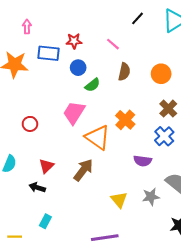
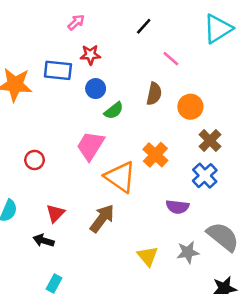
black line: (138, 18) -> (144, 26), moved
pink arrow: (27, 27) -> (76, 22), moved, turned 48
pink line: (113, 44) -> (171, 59), moved
orange circle: (161, 74) -> (190, 107), moved

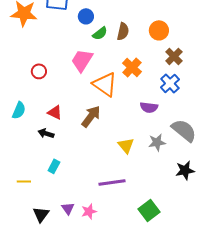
brown semicircle: (154, 94) -> (123, 31), moved
red triangle: (55, 213) -> (55, 112), turned -49

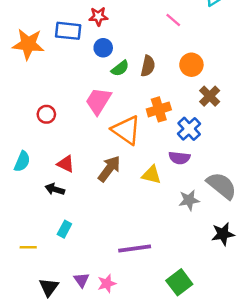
orange cross: (132, 67) -> (159, 109), turned 30
blue cross: (170, 83) -> (189, 129), moved
yellow triangle: (126, 145) -> (152, 175), moved, turned -36

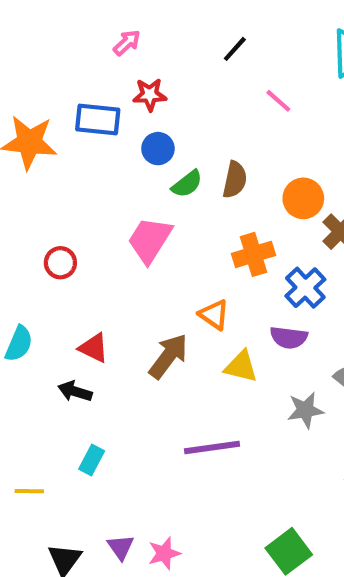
orange circle: (191, 65) -> (303, 198), moved
orange triangle: (126, 130) -> (214, 315), moved, size x0.6
purple line: (135, 248) -> (212, 447), moved

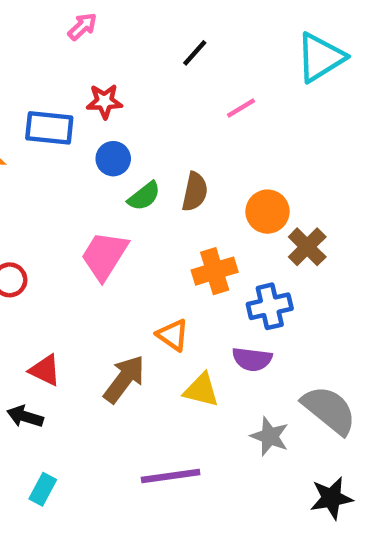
pink arrow: (127, 43) -> (82, 26), moved
pink line: (278, 101) -> (241, 108), turned -72
blue cross: (305, 288) -> (270, 306), turned 30
gray star: (305, 410) -> (270, 436), turned 30

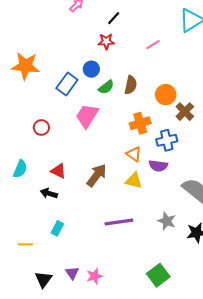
black line: (195, 53) -> (114, 18), moved
red star: (104, 101) -> (106, 41), moved
blue rectangle: (49, 128) -> (67, 84), moved, turned -60
orange triangle: (173, 335) -> (134, 154), moved
gray star: (270, 436) -> (167, 221), moved

